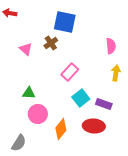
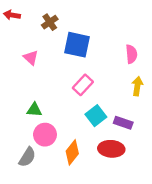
blue square: (65, 22) -> (77, 45), moved
brown cross: (51, 43) -> (50, 22), moved
gray semicircle: (19, 143) -> (27, 157), moved

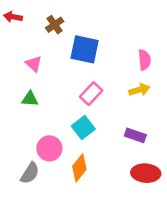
yellow arrow: (137, 86) -> (139, 90), moved, turned 66
green triangle: (34, 110) -> (30, 99), moved
cyan square: (96, 116) -> (83, 128), moved
red ellipse: (111, 149) -> (146, 173), moved

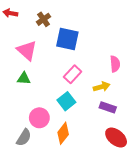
pink semicircle: (144, 60) -> (115, 64), moved
pink triangle: (34, 64) -> (27, 50), size x1.5
yellow arrow: (139, 90) -> (102, 87), moved
red ellipse: (146, 173) -> (116, 138), turned 35

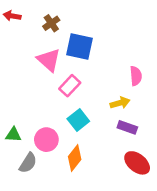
pink triangle: (27, 50) -> (49, 60), moved
pink rectangle: (73, 74) -> (70, 86), moved
green triangle: (24, 78) -> (13, 135), moved

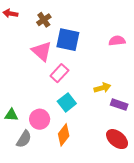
pink semicircle: (136, 76) -> (117, 41), moved, turned -91
purple rectangle: (127, 127) -> (119, 105), moved

